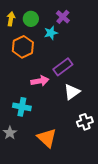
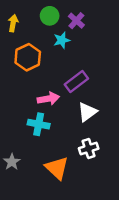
green circle: (31, 19) -> (50, 16), moved
cyan cross: (22, 107) -> (39, 124), moved
white cross: (85, 122) -> (89, 149), moved

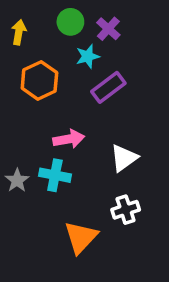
purple rectangle: (76, 82) -> (108, 87), moved
gray star: (12, 162) -> (17, 180), moved
orange triangle: (57, 168) -> (81, 237), turned 30

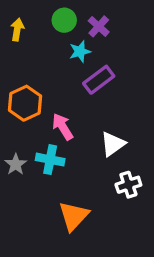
orange hexagon: (39, 80) -> (25, 103), moved
pink arrow: (69, 139) -> (63, 127), turned -112
white cross: (126, 210) -> (128, 185), moved

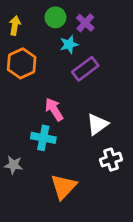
orange hexagon: (25, 103) -> (22, 63), moved
gray star: (16, 164) -> (13, 165), moved, turned -30

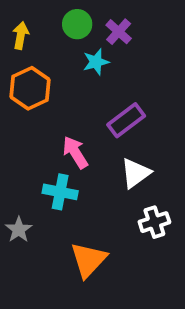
purple rectangle: (85, 69) -> (126, 120), moved
gray star: (13, 165) -> (19, 230), turned 30

